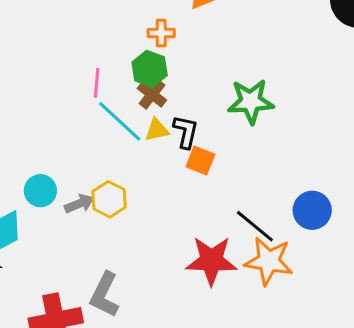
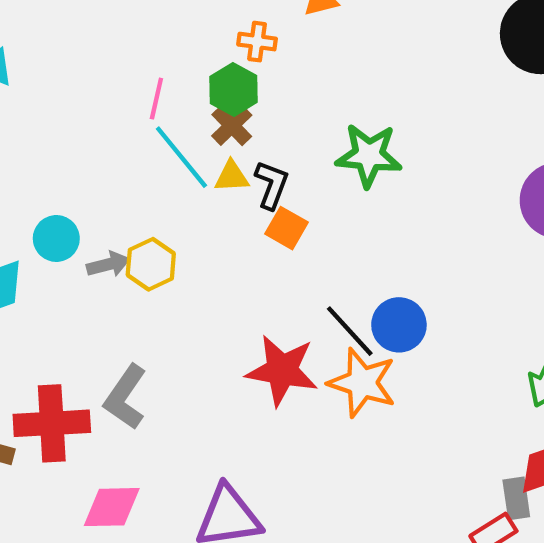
blue circle: (312, 210) -> (399, 325), moved

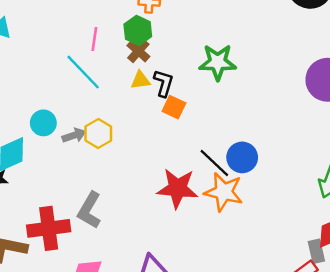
cyan line: (181, 157) -> (83, 72), moved

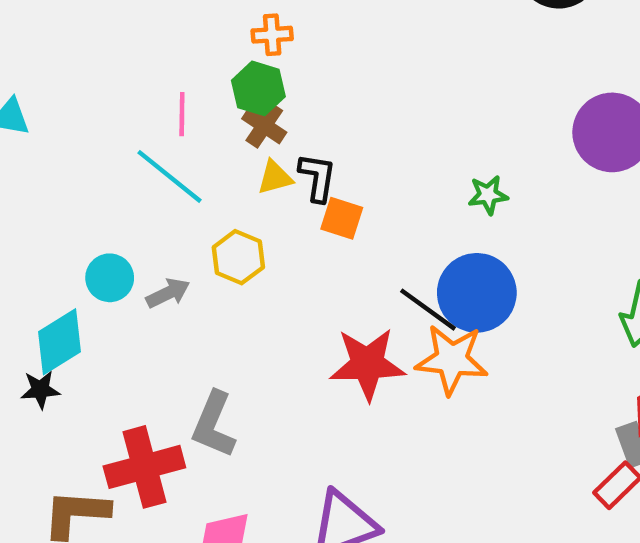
green star: (218, 62) -> (488, 195), moved, size x0.6
yellow hexagon: (98, 134) -> (238, 257), moved
blue circle: (242, 157) -> (477, 293), size x1.4

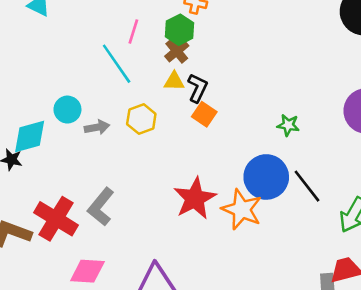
black line: (428, 310) -> (307, 186), moved
red star: (367, 364) -> (195, 198), turned 30
red cross: (144, 467) -> (56, 219), turned 30

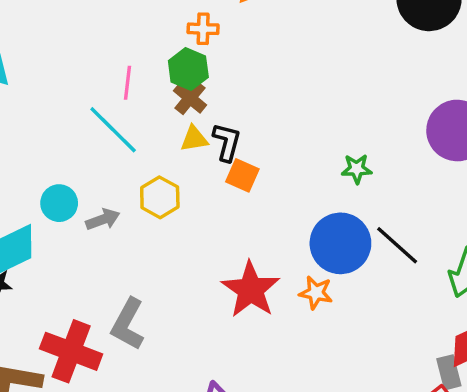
orange star: (242, 209) -> (316, 293), size x0.6

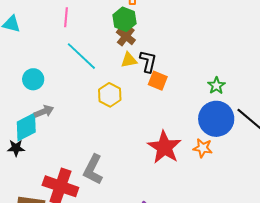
pink line: (127, 83) -> (66, 17), moved
green star: (357, 169) -> (216, 86), moved, turned -30
cyan circle: (59, 203) -> (33, 79), moved
gray arrow: (103, 219) -> (44, 111), moved

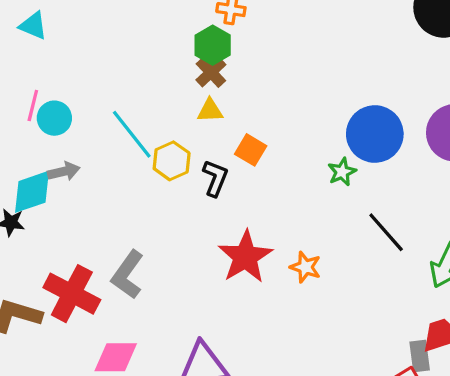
pink line: (66, 17) -> (33, 105), moved
cyan line: (81, 56) -> (132, 134), moved
black L-shape: (148, 61) -> (215, 178), moved
blue circle: (216, 119) -> (375, 134), moved

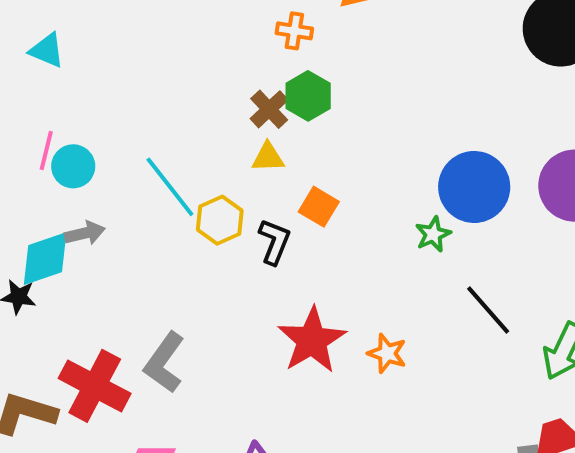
green hexagon: (213, 45) -> (308, 96), moved

